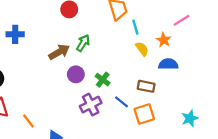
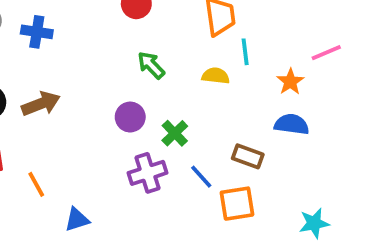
green arrow: (83, 43) -> (151, 65), turned -84
yellow semicircle: (142, 49) -> (216, 76), moved, turned -56
brown arrow: (59, 52) -> (41, 104), moved

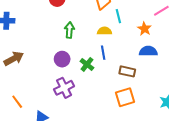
green arrow: (151, 65) -> (69, 30), turned 56
purple cross: (148, 173) -> (64, 88), moved
blue line: (201, 177) -> (103, 53), moved, turned 40

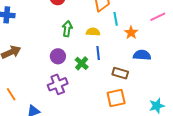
orange star: (144, 29) -> (131, 33), moved
yellow semicircle: (104, 31) -> (93, 32), moved

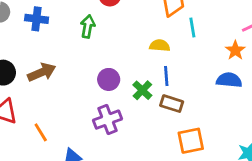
green arrow: (67, 29) -> (88, 26), moved
orange star: (131, 33) -> (235, 50), moved
brown rectangle: (120, 73) -> (172, 104), moved

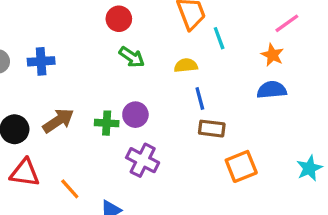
green arrow: (88, 26) -> (132, 57), moved, turned 125
green cross: (142, 90) -> (107, 123), moved, turned -30
purple cross: (107, 120) -> (143, 160), turned -32

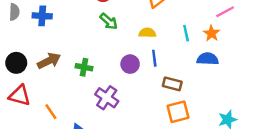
cyan line: (219, 38) -> (186, 33), moved
purple circle: (135, 115) -> (130, 64), moved
brown rectangle: (212, 129) -> (172, 84), moved

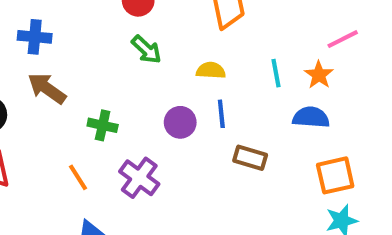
brown arrow: (49, 61) -> (47, 88), moved, turned -120
orange line: (51, 112) -> (78, 177), moved
orange square: (178, 112) -> (335, 175), moved

